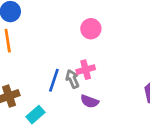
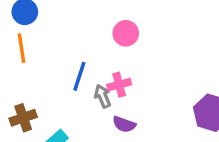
blue line: (54, 80) -> (79, 76), moved

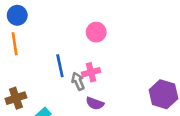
blue line: (79, 76) -> (60, 66), turned -30

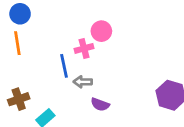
pink cross: (91, 72) -> (84, 48), moved
gray arrow: (78, 81) -> (83, 82), turned -66

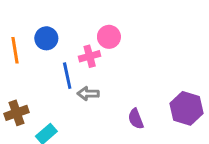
blue circle: (20, 14) -> (46, 38), moved
purple semicircle: (100, 104) -> (136, 119), moved, turned 48

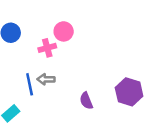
blue line: (67, 76) -> (30, 84), moved

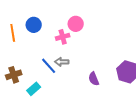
blue line: (30, 84) -> (49, 66), turned -30

